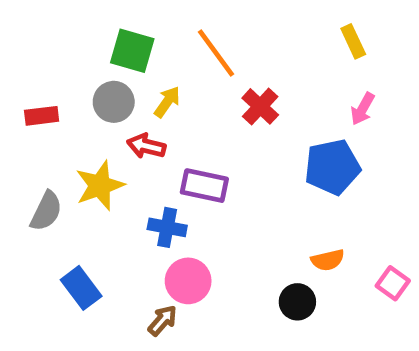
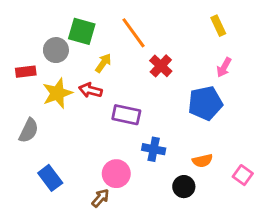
gray circle: (114, 102) -> (56, 50), moved
yellow star: (100, 186) -> (57, 93), moved
blue cross: (167, 227) -> (154, 149), moved

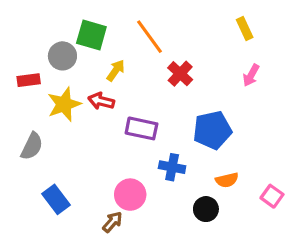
blue pentagon: (205, 103) -> (212, 130), moved

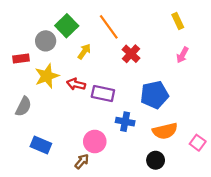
green square: (91, 35) -> (67, 26), turned 30
red arrow: (101, 101) -> (76, 84), moved
orange semicircle: (227, 180) -> (165, 131), size x1.5
blue rectangle: (56, 199) -> (41, 145), turned -30
black circle: (206, 209) -> (156, 160), moved

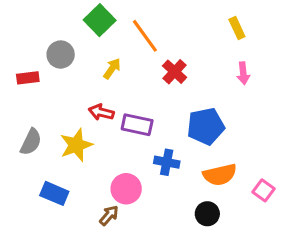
green square: (67, 26) -> (100, 20), moved
pink arrow: (182, 55) -> (243, 73), turned -35
yellow star: (47, 76) -> (76, 145), moved

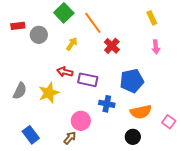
red rectangle: (28, 78) -> (18, 26), moved
blue rectangle: (54, 193) -> (31, 135), moved, turned 30

